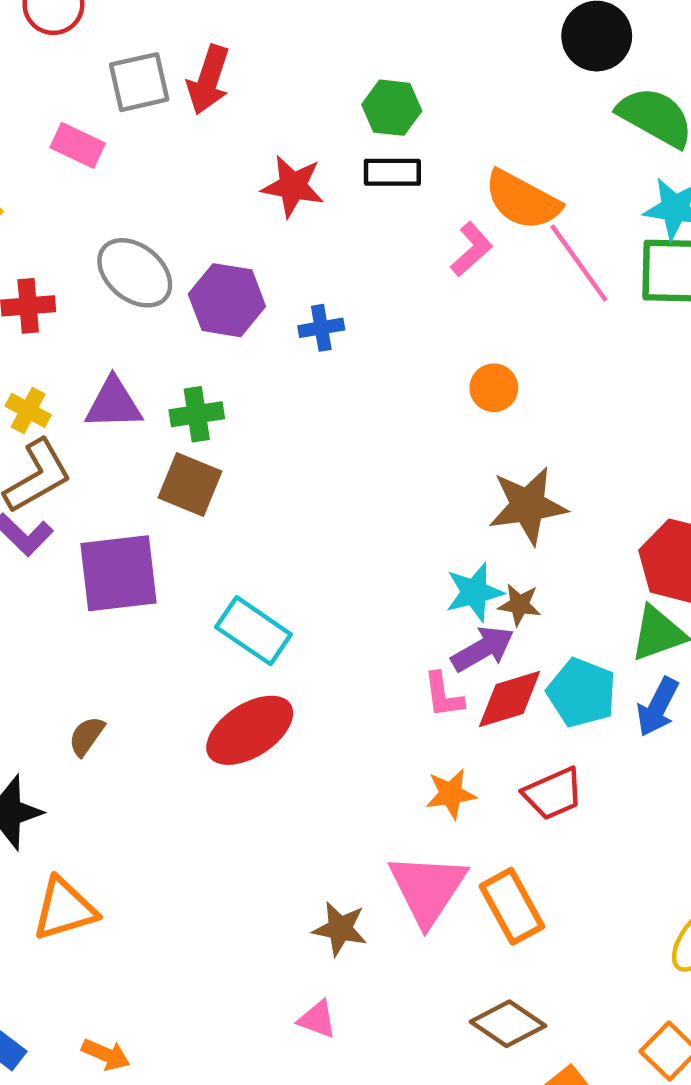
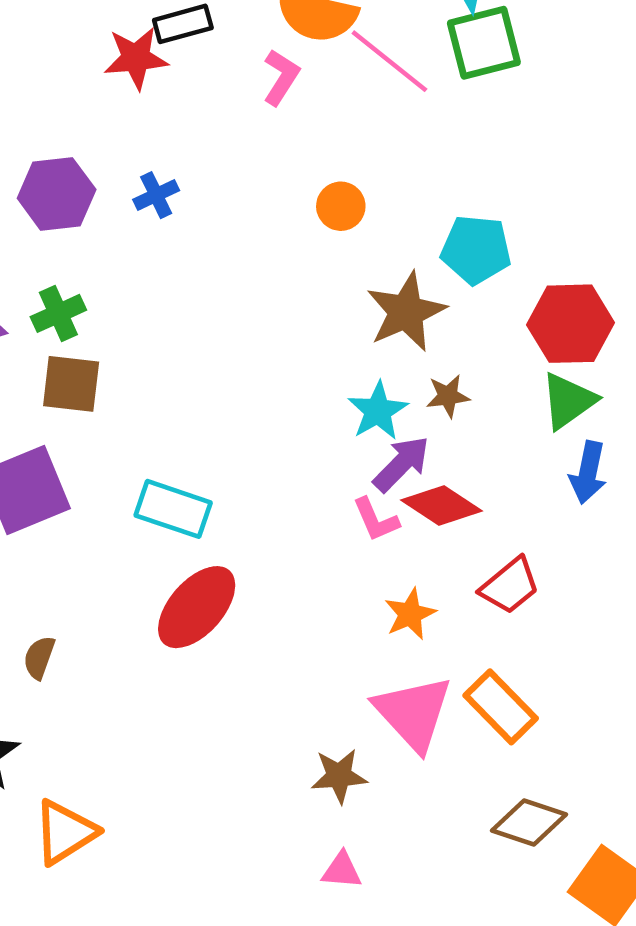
red star: (293, 186) -> (136, 58), moved
brown star: (519, 605) -> (448, 396), moved
cyan pentagon: (582, 693) -> (476, 250), moved
red diamond: (510, 699) -> (441, 505), turned 66

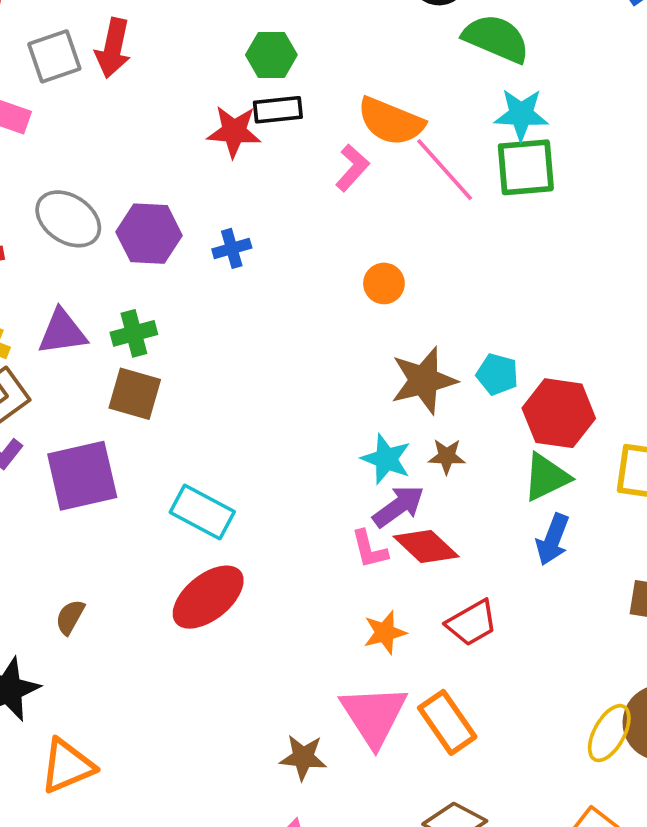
cyan pentagon: (476, 250) -> (497, 374), moved, size x0.7
cyan star: (378, 411) -> (386, 459), turned -30

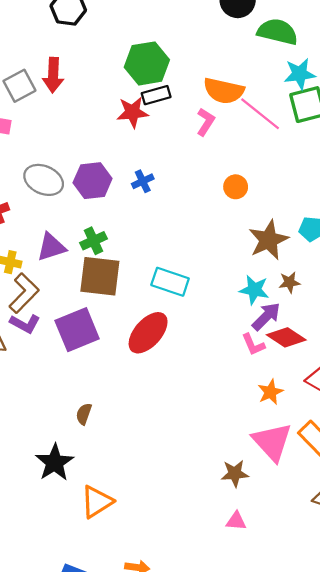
green hexagon: (271, 55) -> (147, 63), size x1.5
brown square: (135, 394) -> (100, 276), size x1.4
cyan rectangle: (202, 512) -> (170, 282), moved
red ellipse: (208, 597) -> (148, 333), moved

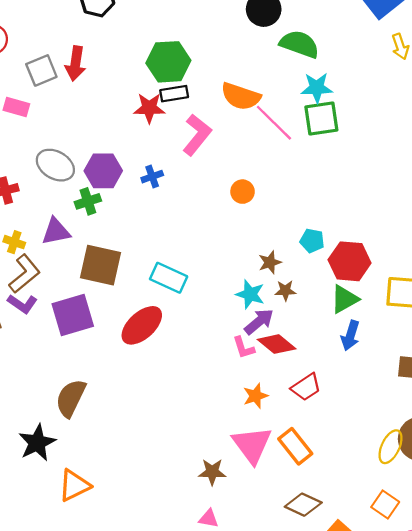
pink L-shape: (206, 122) -> (197, 135), moved, size x1.5
brown star: (268, 240) -> (270, 262), moved, size x0.6
green cross: (94, 241) -> (88, 201), moved
brown semicircle: (84, 414) -> (71, 398), size x1.8

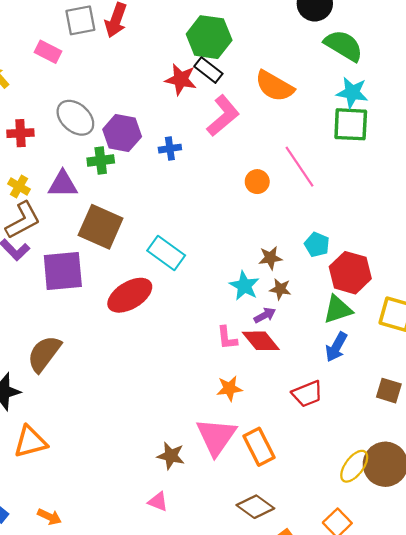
black rectangle: (174, 94) -> (208, 70), turned 36
pink line: (274, 123) -> (300, 167), moved
purple arrow: (259, 322) -> (265, 315), moved, size x0.7
red trapezoid: (306, 387) -> (307, 394), moved

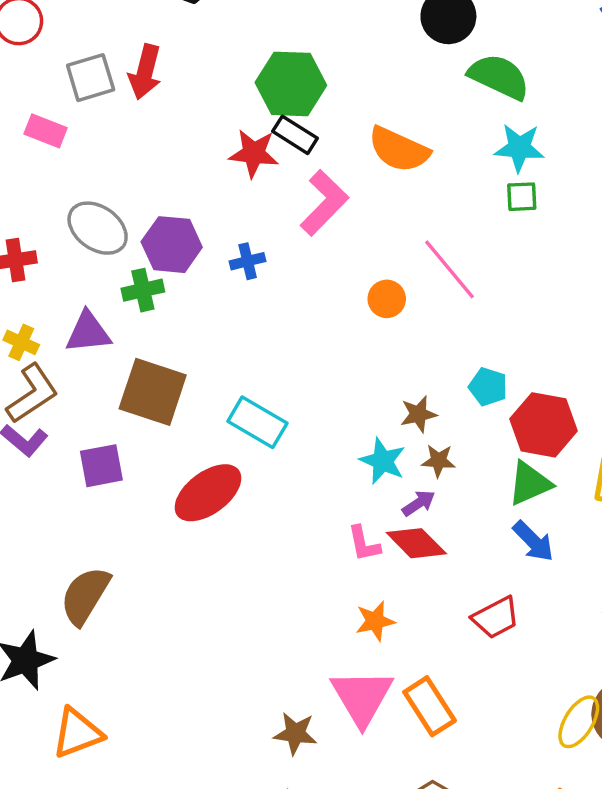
green square: (351, 124) -> (522, 197), size x0.6
purple square: (63, 271) -> (101, 466), size x0.7
blue arrow: (336, 347) -> (533, 541), turned -68

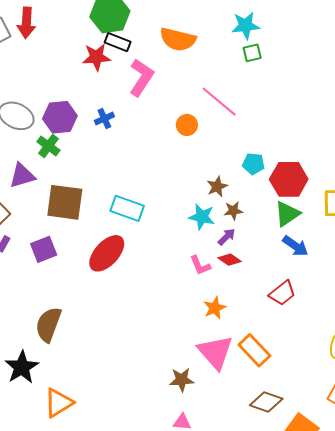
green cross: (143, 290) -> (48, 146), turned -30
red diamond: (416, 543) -> (230, 260), size x0.7

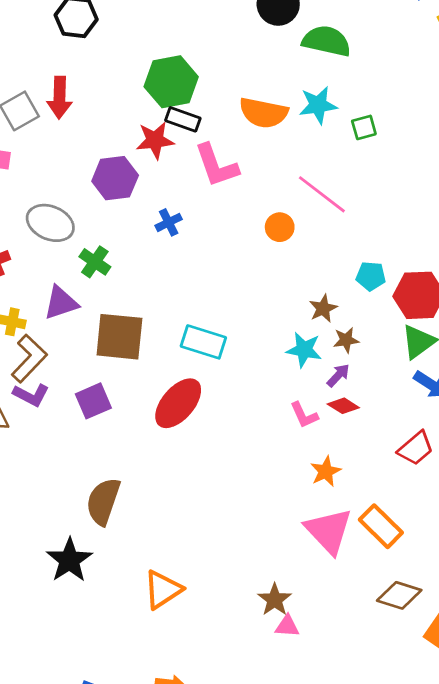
cyan star: (246, 26) -> (318, 105), moved
pink L-shape: (141, 77) -> (216, 165), turned 129
purple hexagon: (60, 117) -> (115, 178), moved
brown star: (182, 380) -> (275, 600), moved, turned -30
orange triangle: (59, 403) -> (163, 590), moved

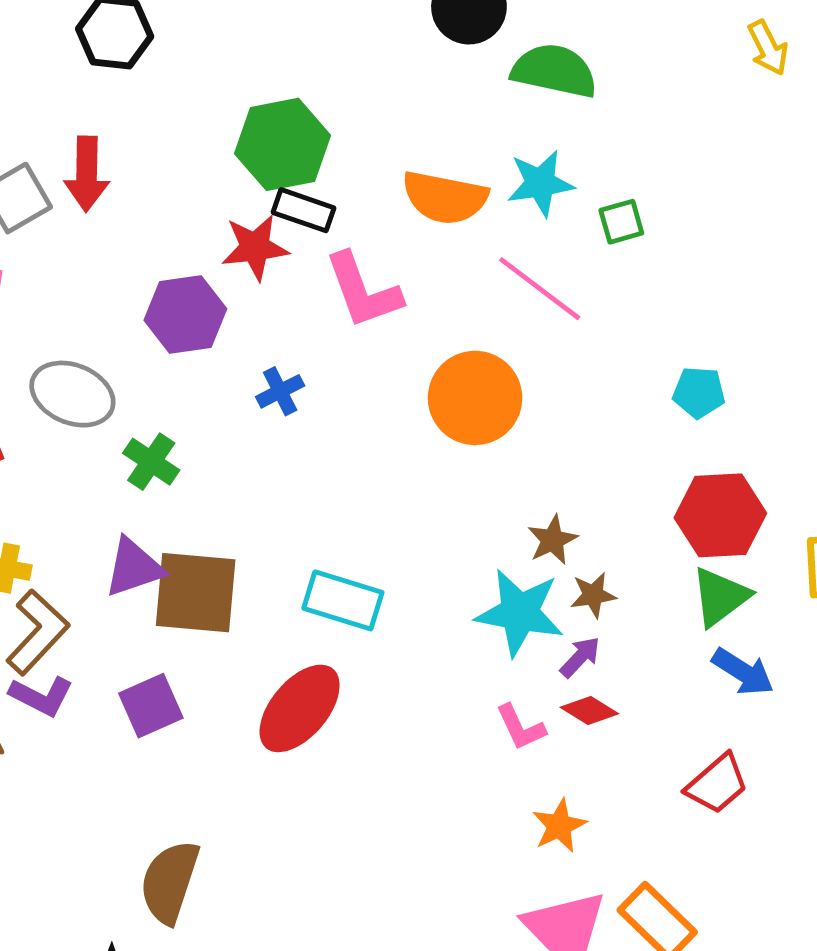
pink line: (322, 194) -> (540, 289), moved
orange circle: (280, 227) -> (475, 398), size x1.8
cyan pentagon: (371, 276) -> (699, 392), moved
purple triangle: (61, 303) -> (134, 568), moved
cyan star: (304, 350) -> (520, 613), size x1.4

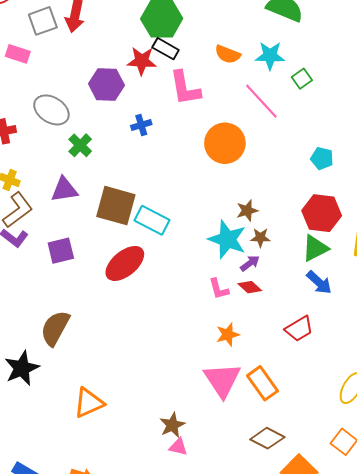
orange semicircle: (445, 197) -> (228, 54), size x0.7
green square: (621, 222) -> (302, 79), turned -30
brown square: (196, 593) -> (116, 206), moved

